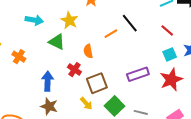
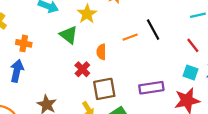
cyan square: (170, 54) -> (191, 72), turned 32
orange cross: (19, 57) -> (24, 43), turned -32
blue arrow: (48, 81) -> (17, 71), moved

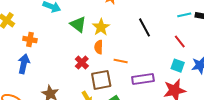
yellow star: (87, 14) -> (101, 27), moved
green triangle: (69, 35) -> (78, 24), moved
orange line: (130, 37) -> (121, 61), moved, turned 32

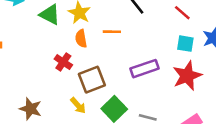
orange line: (121, 61) -> (112, 32), moved

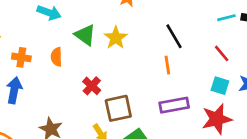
orange line: (112, 32) -> (167, 65), moved, turned 72
orange semicircle: (81, 39) -> (56, 57), moved

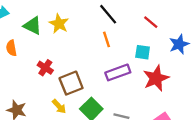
cyan square: (220, 86) -> (143, 52), moved

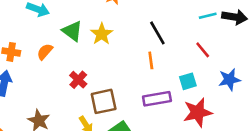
orange semicircle: (11, 48) -> (45, 52), turned 42
cyan square: (143, 52) -> (188, 81), turned -35

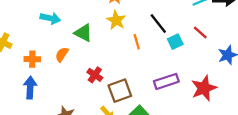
yellow star: (102, 34) -> (116, 20), moved
orange line: (151, 60) -> (137, 42), moved
cyan square: (188, 81) -> (175, 42), moved

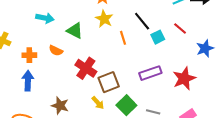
orange semicircle: (62, 55) -> (56, 50), turned -96
red cross: (95, 75) -> (86, 68), size x1.5

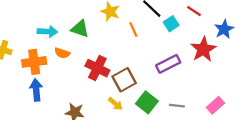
cyan arrow: (45, 18) -> (48, 32), moved
orange cross: (29, 55) -> (34, 62), size x1.5
red star: (184, 78) -> (203, 49), moved

